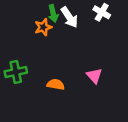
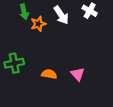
green arrow: (53, 14) -> (24, 12), moved
pink triangle: (94, 76) -> (78, 74), moved

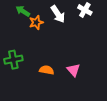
green arrow: (24, 12) -> (23, 11), turned 136

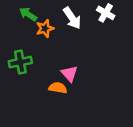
green cross: (13, 60) -> (20, 62), moved
pink triangle: (73, 70) -> (69, 74), moved

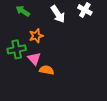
orange star: (45, 28) -> (36, 36), moved
pink triangle: (69, 74) -> (34, 59), moved

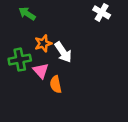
white arrow: (58, 14) -> (63, 52), moved
orange semicircle: (47, 70) -> (56, 84), turned -112

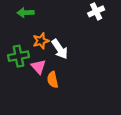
white cross: (102, 12) -> (96, 11), turned 35
green arrow: (27, 14) -> (26, 13), turned -35

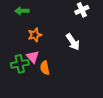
white arrow: (60, 49) -> (73, 42), moved
green cross: (19, 56) -> (20, 64), moved

